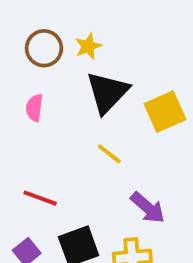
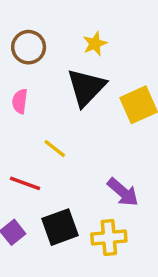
yellow star: (88, 46) -> (95, 44), moved
yellow line: (109, 154) -> (55, 148), moved

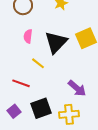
black triangle: (86, 87) -> (56, 42), moved
pink semicircle: (20, 101) -> (28, 36), moved

